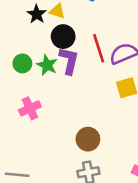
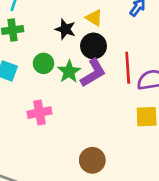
black star: (37, 14) -> (65, 29), moved, turned -30
purple L-shape: (69, 61) -> (93, 73), turned 32

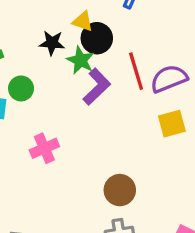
black circle: (94, 46) -> (97, 38), moved
green circle: (44, 63) -> (21, 88), moved
green star: (69, 72) -> (80, 60), moved

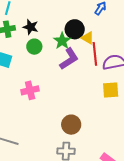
yellow triangle: (83, 21) -> (88, 38), moved
black star: (52, 43) -> (31, 27), moved
green circle: (21, 88) -> (34, 47), moved

